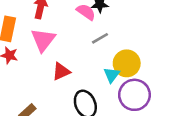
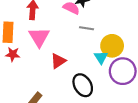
gray line: (100, 38) -> (86, 28), turned 48

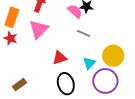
yellow circle: (112, 46) -> (113, 56), moved
red triangle: (58, 61) -> (60, 58), moved

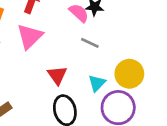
red triangle: (60, 58) -> (57, 75), turned -49

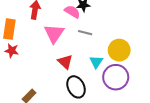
pink triangle: (30, 36) -> (54, 34), moved

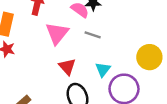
yellow circle: (119, 50) -> (149, 57), moved

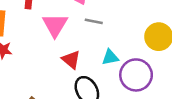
cyan triangle: (103, 70) -> (110, 57), turned 49

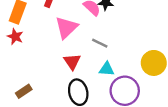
gray line: (94, 21) -> (100, 43), moved

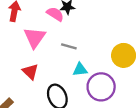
red triangle: (72, 62) -> (30, 72), moved

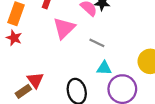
red triangle: (30, 72) -> (35, 80), moved

